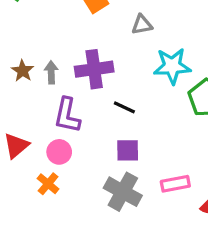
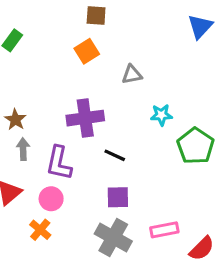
cyan star: (172, 66) -> (161, 115), size x0.6
gray arrow: (51, 72) -> (23, 149), moved

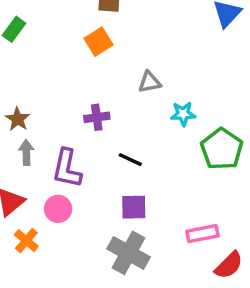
gray triangle: (132, 75) -> (150, 82), moved
purple cross: (85, 118) -> (97, 117), size x0.6
orange cross: (40, 230) -> (26, 241), moved
pink rectangle: (164, 230) -> (202, 234), moved

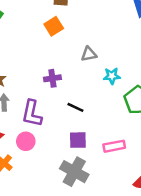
pink rectangle: (202, 234) -> (114, 146), moved

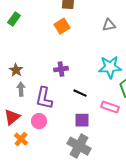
gray triangle: (89, 54) -> (109, 25), moved
cyan star: (112, 76) -> (110, 67), size x1.6
pink rectangle: (114, 146) -> (110, 107), moved, turned 30

